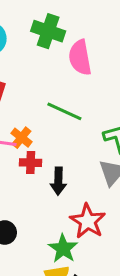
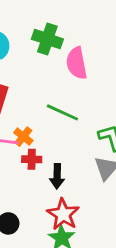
red star: (88, 221) -> (63, 214), moved

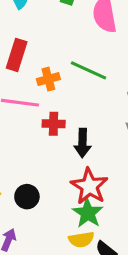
orange cross: (23, 137) -> (48, 79), moved, turned 36

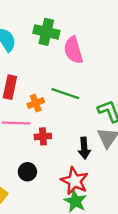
black arrow: (82, 143) -> (84, 148), moved
black circle: (27, 197) -> (27, 172), moved

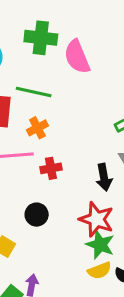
green line: (65, 94) -> (34, 92), moved

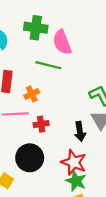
green line: (34, 92) -> (48, 65), moved
black circle: (37, 215) -> (30, 158), size x1.6

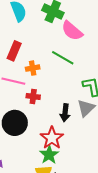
pink semicircle: (62, 42) -> (72, 31), turned -45
green line: (48, 65) -> (63, 58), moved

